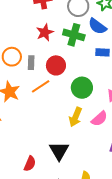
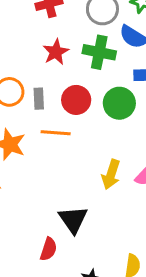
orange line: (41, 86) -> (56, 133), turned 42
green circle: (82, 88) -> (119, 103), moved
black triangle: (59, 151) -> (73, 220), moved

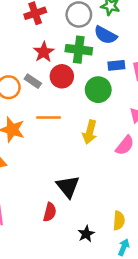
gray rectangle: (39, 99) -> (33, 81), moved, turned -49
red circle: (76, 100) -> (62, 76), moved
yellow arrow: (111, 174) -> (90, 132), moved

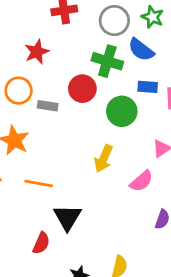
red star: (44, 52) -> (37, 52), moved
gray rectangle: (33, 81) -> (48, 106), moved, turned -35
orange line: (49, 118) -> (39, 184), moved

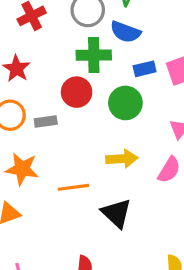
yellow arrow: (103, 159) -> (122, 159), turned -100
orange line: (39, 184) -> (73, 187), moved
black triangle: (67, 217) -> (116, 213), moved

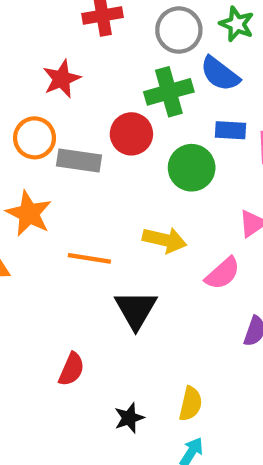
green cross: (94, 55) -> (169, 92), turned -32
gray rectangle: (46, 121) -> (79, 160), size x1.4

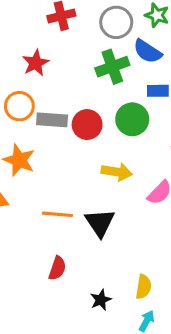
red circle: (131, 134) -> (87, 125), moved
orange line: (89, 258) -> (57, 214), moved

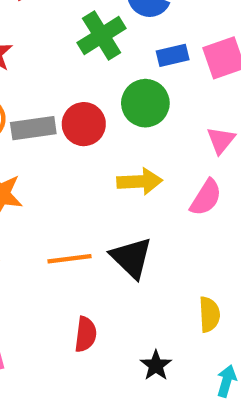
yellow semicircle: (143, 287) -> (209, 314), moved

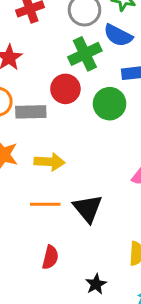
red circle: (84, 124) -> (65, 89), moved
yellow arrow: (140, 181) -> (49, 162), moved

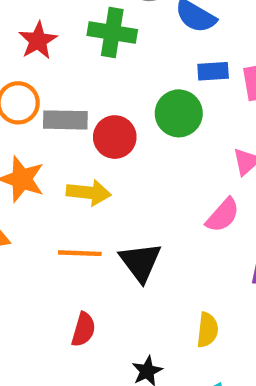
green cross: (85, 54) -> (112, 32), moved, turned 32
red circle: (65, 89) -> (115, 137), moved

